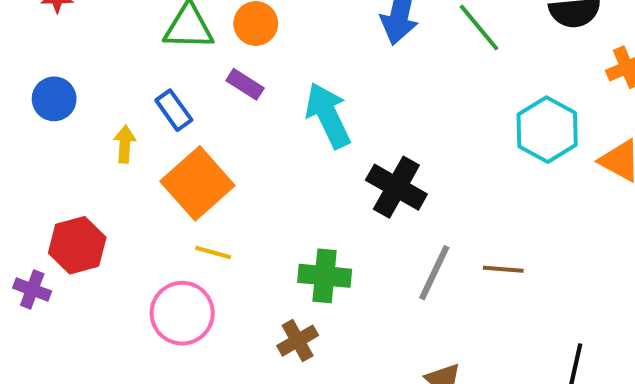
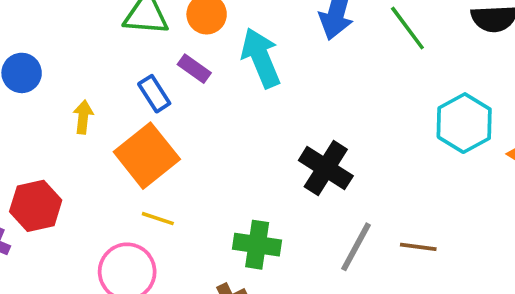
blue rectangle: (174, 110) -> (154, 94), moved
cyan arrow: (328, 115) -> (261, 58), moved

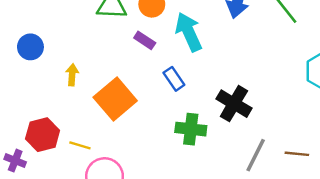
blue rectangle: (154, 94) -> (174, 79), moved
yellow line: (158, 219) -> (80, 145), moved
green cross: (257, 245) -> (191, 129), moved

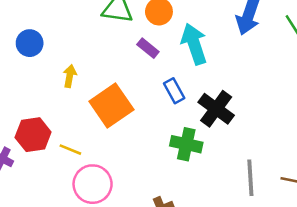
black cross: (234, 104) -> (216, 109), moved
gray line: (256, 155) -> (250, 178), turned -36

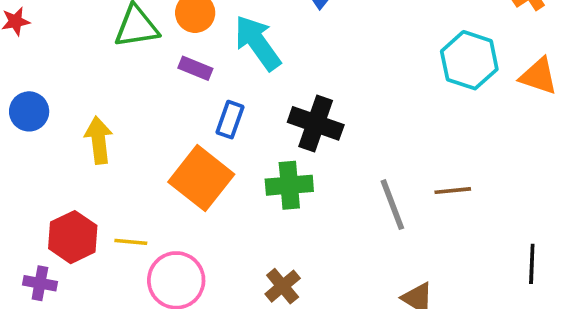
yellow arrow: (70, 76) -> (99, 140), size x1.4
blue rectangle: (174, 91) -> (230, 120), moved, turned 65
orange square: (111, 105) -> (201, 178), moved

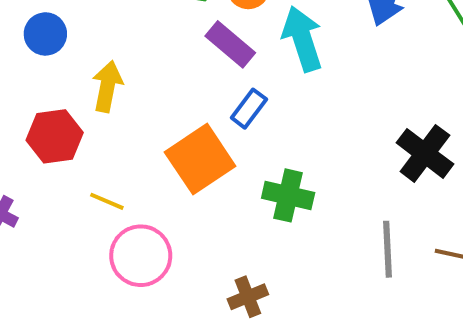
purple rectangle: (195, 68) -> (230, 44), size x1.4
black cross: (316, 123) -> (425, 153), moved
red hexagon: (73, 237) -> (55, 136), moved

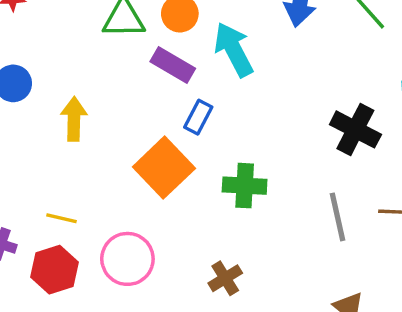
red hexagon: (55, 136) -> (55, 270), moved
yellow line: (107, 201) -> (61, 218), moved

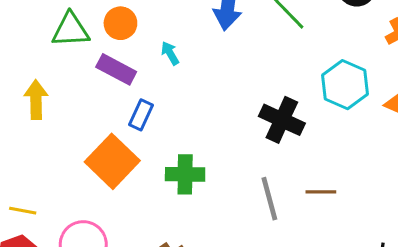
cyan arrow: (234, 50) -> (170, 53), size x0.5
yellow arrow: (74, 119) -> (36, 100), moved

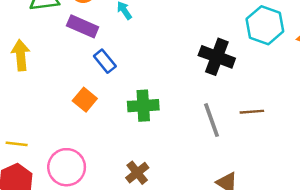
blue rectangle: (141, 115) -> (105, 61), turned -60
orange square: (112, 161) -> (85, 100), size x0.6

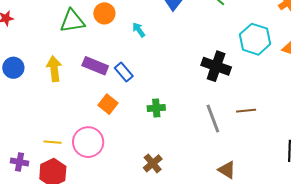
purple rectangle: (83, 26) -> (95, 66), moved
green cross: (143, 106) -> (156, 108), size x0.7
pink circle: (67, 167) -> (88, 142), moved

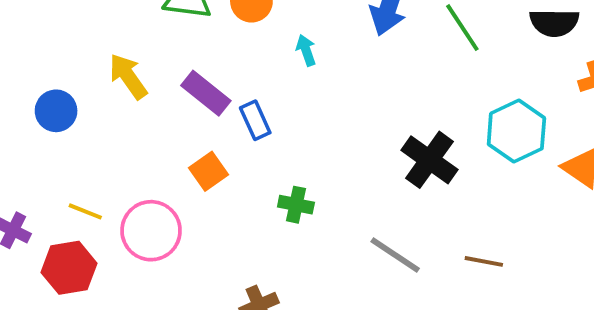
blue circle: (13, 68) -> (56, 111), moved
yellow arrow: (54, 69) -> (128, 76), turned -45
brown line: (246, 111) -> (484, 261), moved
gray line: (213, 118) -> (395, 255), turned -52

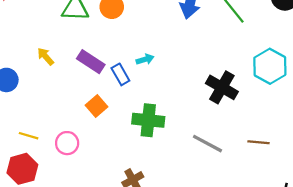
cyan arrow: (306, 50) -> (145, 59), moved, turned 98
yellow arrow: (128, 76) -> (46, 56), size x0.7
green cross: (296, 205) -> (148, 120), size x1.6
pink circle: (151, 231) -> (67, 143), size x0.7

